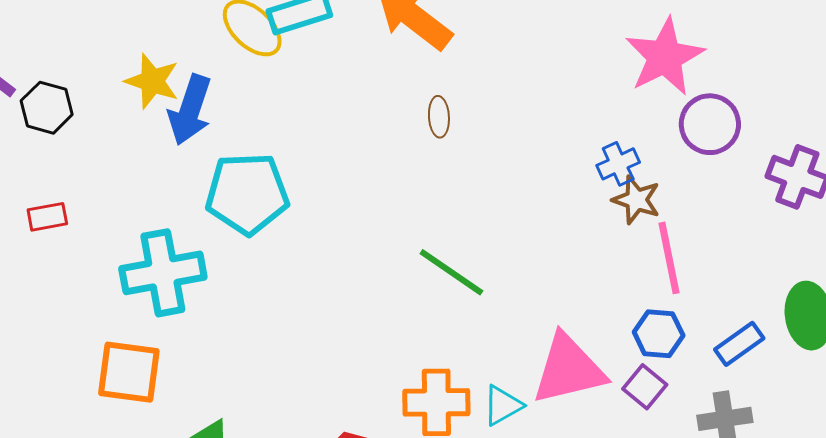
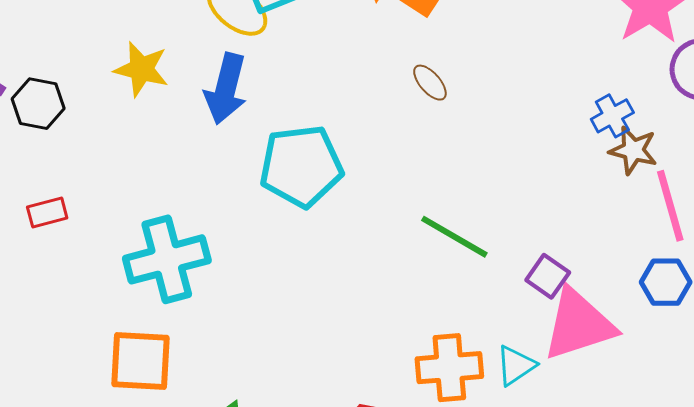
blue arrow: (190, 110) -> (226, 89), moved
brown ellipse: (439, 117) -> (430, 83), turned -33
cyan pentagon: (247, 194) -> (301, 166), moved
purple square: (645, 387) -> (548, 276), moved

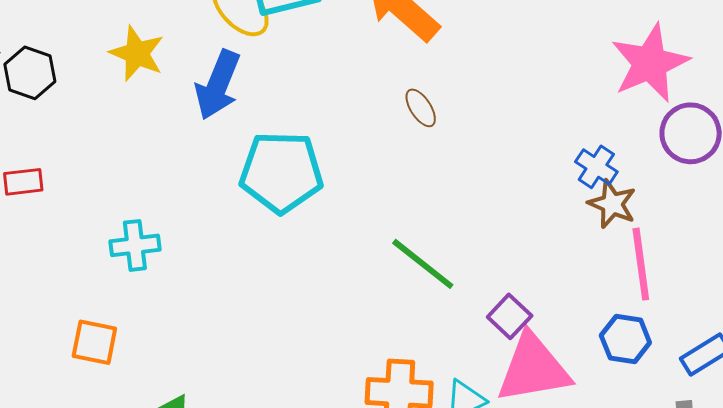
blue cross: (612, 116) -> (596, 167), turned -36
cyan cross: (167, 259) -> (135, 245), size x0.6
orange square: (141, 361) -> (94, 342), size x0.7

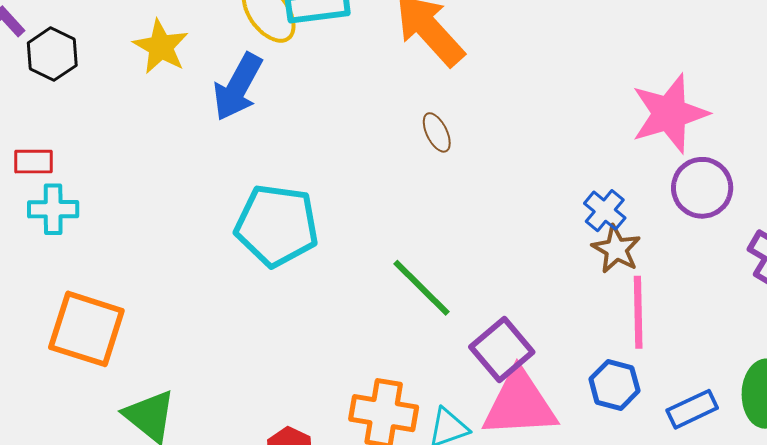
cyan pentagon: (281, 172) -> (277, 225), moved
cyan cross: (135, 245) -> (53, 209), moved
purple square: (510, 316) -> (502, 350), size x1.4
orange square: (94, 342) -> (86, 329), size x1.6

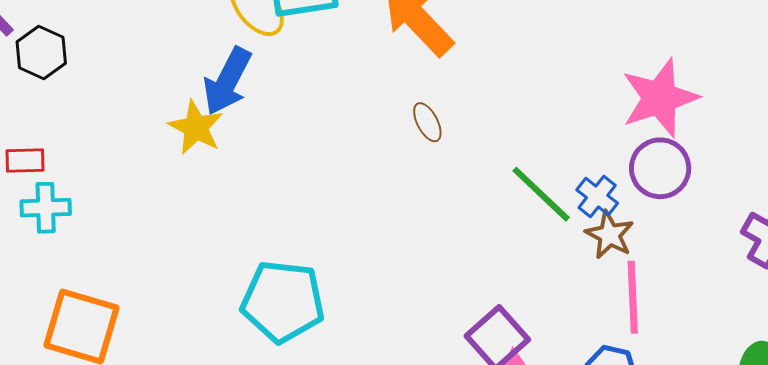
yellow star: (161, 47) -> (196, 127), moved
purple circle: (702, 188) -> (660, 168), moved
cyan pentagon: (277, 225) -> (283, 301), moved
green line: (421, 288) -> (541, 194), moved

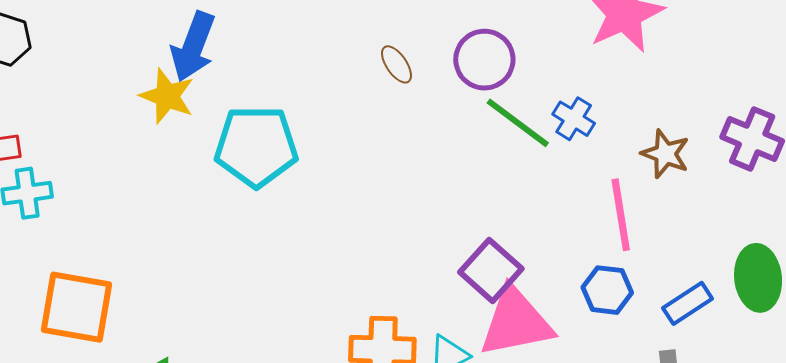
purple circle: (660, 168) -> (484, 60), moved
brown star: (610, 235) -> (665, 154), moved
cyan pentagon: (283, 301) -> (256, 146), moved

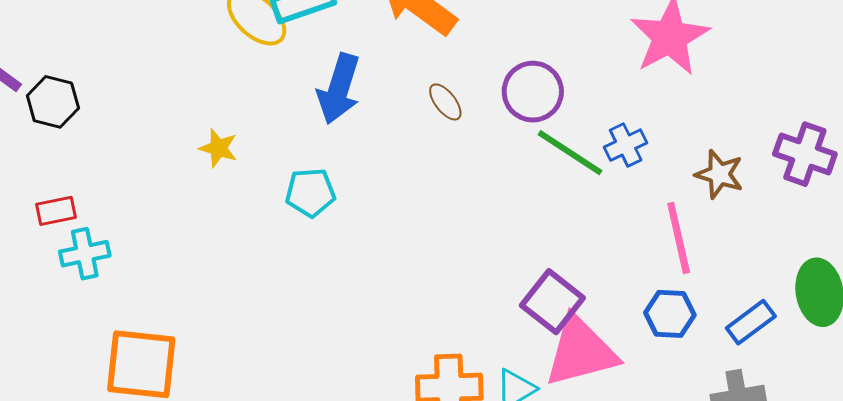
blue arrow: (193, 47) -> (339, 89), moved
yellow star: (167, 96) -> (218, 148), size x0.7
blue cross: (574, 119) -> (626, 145), turned 36
cyan pentagon: (256, 146) -> (310, 193), size x0.6

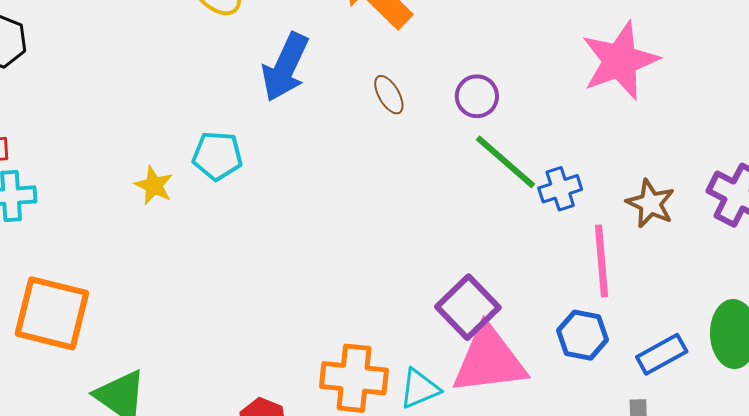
purple circle: (533, 92) -> (477, 96), size x0.7
blue cross: (626, 145) -> (560, 189), moved
yellow star: (218, 148) -> (154, 185), moved
cyan pentagon: (310, 193) -> (217, 156), moved

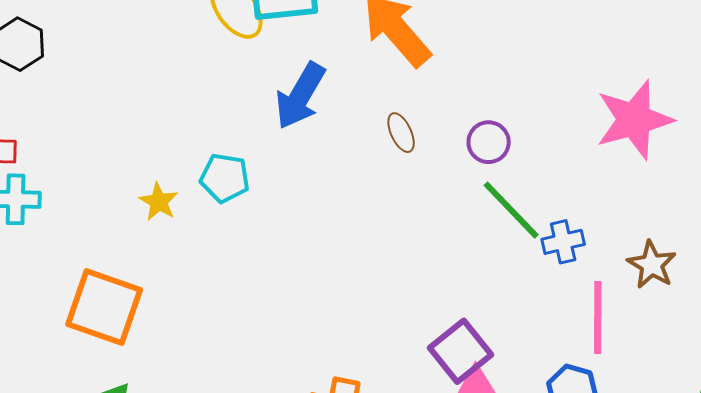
orange square: (52, 313) -> (104, 307), moved

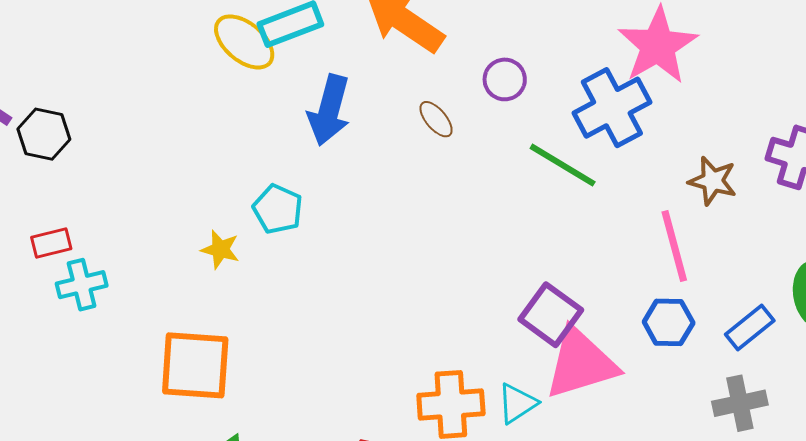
purple circle: (489, 142) -> (505, 79), moved
cyan pentagon: (225, 178) -> (278, 209), turned 30
blue cross: (563, 242) -> (612, 108), moved, size x1.8

